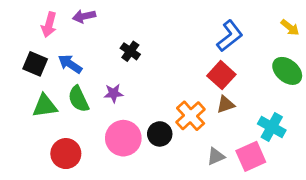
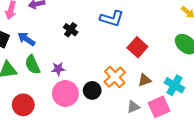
blue L-shape: (230, 36) -> (112, 18), moved, turned 55
purple star: (113, 93) -> (58, 69), moved
brown triangle: (226, 105) -> (145, 80), moved

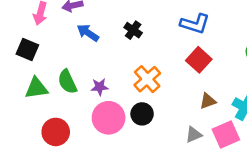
blue L-shape: (112, 18) -> (195, 24), moved
black cross: (71, 30) -> (133, 30), moved
blue arrow: (26, 39) -> (88, 33), moved
orange cross: (115, 77) -> (147, 79), moved

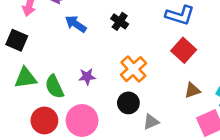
green semicircle: (67, 82) -> (54, 87), moved
pink circle: (109, 118) -> (82, 120), moved
gray triangle: (194, 135) -> (151, 122), moved

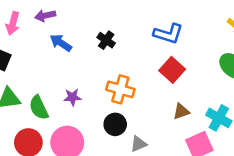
orange cross: (133, 69) -> (120, 89), turned -32

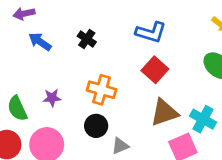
brown triangle: (181, 111) -> (164, 112), size x1.6

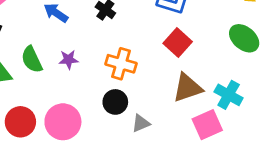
purple star: (52, 98) -> (69, 60), moved
green semicircle: (17, 108) -> (32, 60), moved

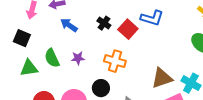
red square: (178, 43) -> (128, 29), moved
black circle: (115, 102) -> (101, 88), moved

